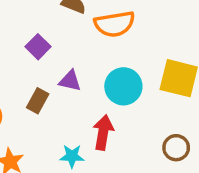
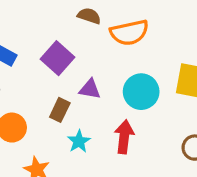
purple square: (38, 47) -> (57, 58), size x1.4
cyan star: (72, 156) -> (79, 141), moved, turned -30

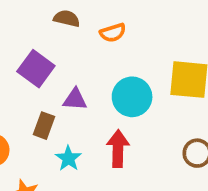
orange semicircle: (129, 33) -> (113, 33), size x0.6

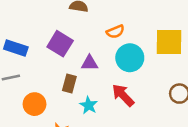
orange semicircle: (113, 33) -> (115, 32), moved
red arrow: (118, 149) -> (123, 95), turned -40

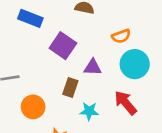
blue rectangle: (16, 48) -> (30, 18), moved
cyan star: (89, 105) -> (89, 111), turned -30

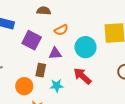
orange semicircle: (121, 36) -> (61, 30), moved
orange circle: (33, 107) -> (24, 86), moved

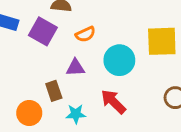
purple square: (32, 40) -> (43, 31), moved
brown rectangle: (41, 70) -> (54, 91), turned -32

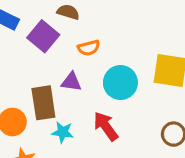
brown rectangle: (54, 91) -> (43, 103), size x1.5

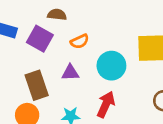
brown rectangle: (43, 103) -> (37, 85), moved
red arrow: (106, 126) -> (106, 104), turned 70

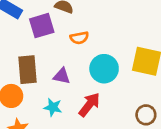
purple square: (40, 39) -> (42, 26), turned 30
purple triangle: (70, 73) -> (62, 76), moved

